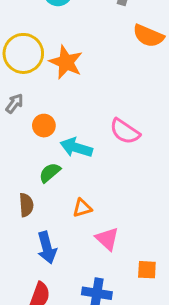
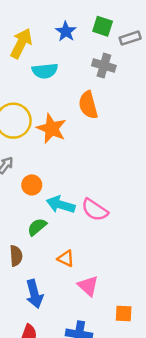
orange semicircle: (148, 36) -> (88, 105), moved, turned 52
pink semicircle: (125, 131) -> (95, 210), moved
orange triangle: (82, 208) -> (66, 258), turned 42

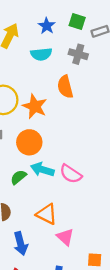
cyan semicircle: (45, 71) -> (41, 54), moved
orange circle: (32, 185) -> (29, 142), moved, size x1.5
green semicircle: (37, 227) -> (18, 177), moved
orange triangle: (66, 258) -> (47, 214), size x1.5

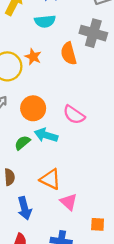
gray cross: (78, 54) -> (93, 33), moved, size x1.4
orange star: (35, 106) -> (33, 57), moved, size x0.7
pink semicircle: (71, 174) -> (74, 115), moved

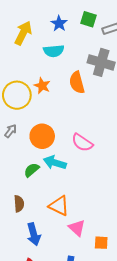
orange square: (98, 224) -> (101, 243), moved

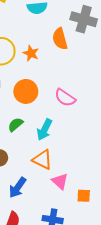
orange star: (42, 86) -> (31, 53), moved
cyan arrow: (55, 163) -> (44, 130), moved, turned -80
blue arrow: (34, 234) -> (18, 188), turned 50

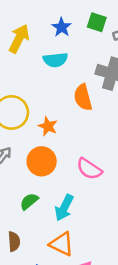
orange star: (31, 53) -> (48, 126), moved

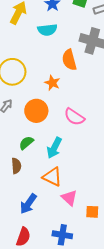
orange star: (48, 126) -> (52, 83), moved
brown semicircle: (14, 242) -> (16, 166), moved

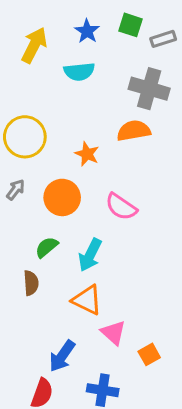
orange semicircle: (69, 60) -> (134, 131), moved, turned 95
blue arrow: (28, 204) -> (62, 356), moved
orange square: (92, 212) -> (149, 354), turned -32

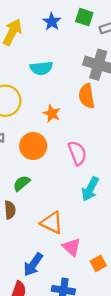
cyan semicircle: (79, 72) -> (41, 68), moved
orange semicircle: (134, 131) -> (87, 96), turned -90
pink semicircle: (121, 207) -> (77, 153), turned -145
cyan arrow: (90, 255) -> (90, 189), moved

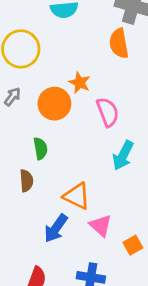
orange star: (52, 113) -> (80, 83), moved
green semicircle: (22, 183) -> (40, 148), turned 120
blue arrow: (33, 265) -> (56, 228), moved

